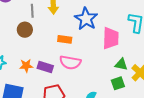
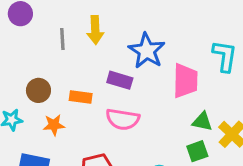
brown circle: (25, 30) -> (38, 90), moved
orange rectangle: (65, 39) -> (81, 97), moved
purple rectangle: (45, 67) -> (120, 80), moved

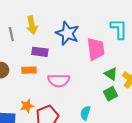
purple rectangle: (120, 80) -> (40, 52), moved
green triangle: (202, 122) -> (111, 74), turned 32
orange star: (54, 125) -> (27, 106), moved

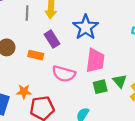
pink trapezoid: (96, 49) -> (95, 61), moved
purple rectangle: (40, 52) -> (52, 39), turned 35
green square: (111, 94) -> (100, 87), moved

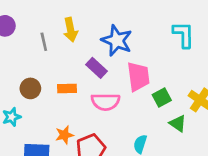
purple rectangle: (52, 39) -> (96, 68), moved
green triangle: (120, 81) -> (178, 124), moved
green square: (100, 87) -> (162, 97), moved

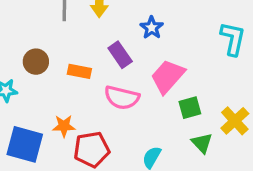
blue star: (117, 40) -> (152, 28), size x0.6
pink trapezoid: (138, 77) -> (168, 76), turned -144

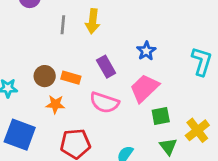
blue star: (152, 28) -> (146, 51), moved
brown circle: (36, 62) -> (45, 76), moved
orange star: (64, 126) -> (55, 104), moved

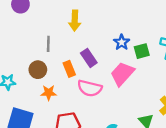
gray line: (63, 25) -> (48, 44), moved
orange rectangle: (71, 78) -> (69, 69), moved, turned 56
green square: (161, 116) -> (142, 51), moved

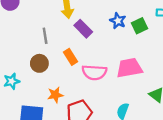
purple rectangle: (89, 58) -> (83, 29), moved
pink trapezoid: (122, 74) -> (129, 68), moved, turned 48
orange star: (49, 93) -> (55, 95), moved

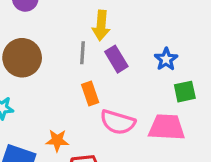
green square: (140, 26) -> (185, 92), moved
gray line: (45, 36) -> (82, 53), moved
brown circle: (39, 63) -> (22, 58), moved, size x1.5

